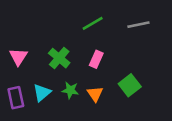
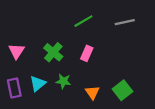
green square: (130, 85) -> (123, 90), moved
orange triangle: (95, 94) -> (92, 92), moved

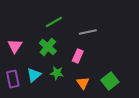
green line: (83, 21) -> (54, 22), moved
gray line: (125, 22) -> (88, 32), moved
pink rectangle: (87, 53) -> (78, 56), moved

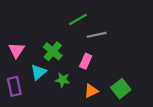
green line: (54, 22) -> (78, 19), moved
cyan triangle: (34, 75) -> (38, 72), moved
orange triangle: (83, 83) -> (91, 91), turned 40

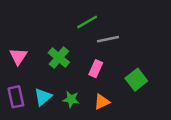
cyan triangle: (38, 72) -> (43, 97), moved
green star: (63, 80) -> (71, 99), moved
green square: (121, 89) -> (136, 80), moved

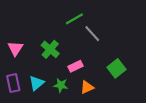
gray line: (108, 39) -> (92, 34), turned 60
pink rectangle: (96, 69) -> (75, 66), moved, turned 40

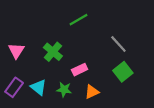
gray line: (92, 34) -> (118, 44), moved
purple rectangle: (13, 83) -> (14, 87), turned 48
cyan triangle: (36, 83) -> (39, 87), turned -42

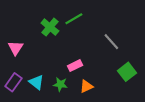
green cross: (53, 52) -> (50, 27), moved
green square: (123, 72) -> (127, 72), moved

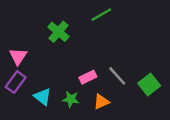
green line: (74, 19) -> (101, 15), moved
gray line: (111, 42) -> (117, 76), moved
purple rectangle: (13, 82) -> (16, 82), moved

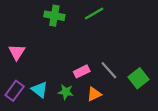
green cross: (58, 32) -> (54, 16), moved, turned -30
purple rectangle: (16, 82) -> (15, 91), moved

